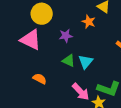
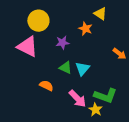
orange semicircle: (40, 79) -> (46, 86), moved

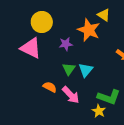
orange star: (85, 29) -> (89, 30), size x1.6
green triangle: (65, 68) -> (69, 69), turned 40
pink arrow: (77, 99) -> (71, 95), moved

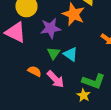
purple star: (66, 44) -> (50, 28), size x1.5
cyan triangle: (86, 70) -> (70, 54), turned -35

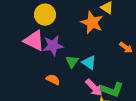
purple star: (50, 28) -> (53, 46), moved
pink arrow: (56, 79) -> (94, 88), moved

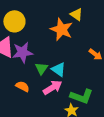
pink arrow: (94, 88) -> (52, 87), moved, turned -78

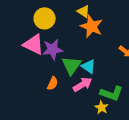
yellow triangle: (76, 14) -> (84, 11), moved
green triangle: (41, 68) -> (72, 65), size x1.5
orange semicircle: (22, 86) -> (53, 83), turned 88

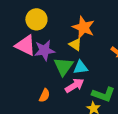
yellow triangle: (84, 11) -> (75, 44), moved
cyan triangle: (89, 66) -> (80, 67), turned -42
orange semicircle: (53, 83) -> (44, 95), moved

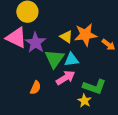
orange star: (83, 27) -> (85, 35), moved, turned -30
purple star: (44, 50) -> (35, 43), turned -30

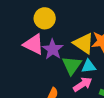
yellow triangle: (66, 37) -> (84, 43), size x1.6

